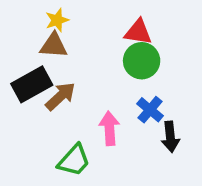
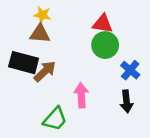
yellow star: (57, 20) -> (42, 15), turned 30
black rectangle: (32, 84) -> (24, 63), turned 44
blue cross: (150, 110) -> (130, 70), moved

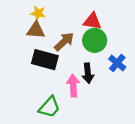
black rectangle: (24, 63) -> (45, 60), moved
brown arrow: (45, 71) -> (64, 42), moved
black arrow: (126, 102) -> (88, 73), moved

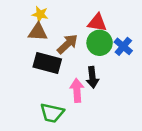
blue cross: (117, 63) -> (123, 46), moved
green trapezoid: (49, 107) -> (52, 113), turned 60

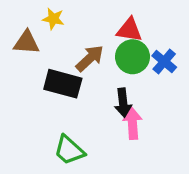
brown triangle: (38, 32) -> (26, 43), moved
pink arrow: (77, 90) -> (132, 123), moved
green trapezoid: (52, 113) -> (69, 150), turned 30

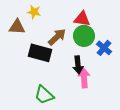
blue cross: (164, 62) -> (104, 48), moved

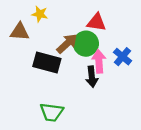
green circle: (84, 36) -> (86, 44), moved
pink arrow: (84, 78) -> (99, 61), moved
green trapezoid: (44, 95) -> (52, 112), turned -35

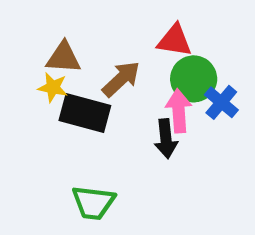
yellow star: (40, 14) -> (53, 87), moved
brown triangle: (20, 32) -> (64, 58), moved
green circle: (86, 44) -> (194, 79), moved

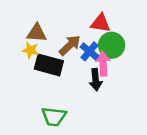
blue cross: (221, 102) -> (89, 51), moved

